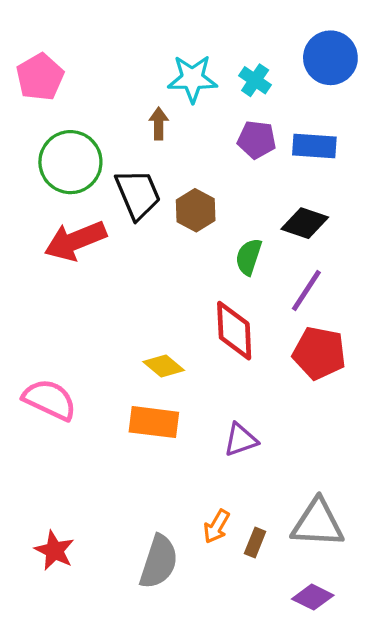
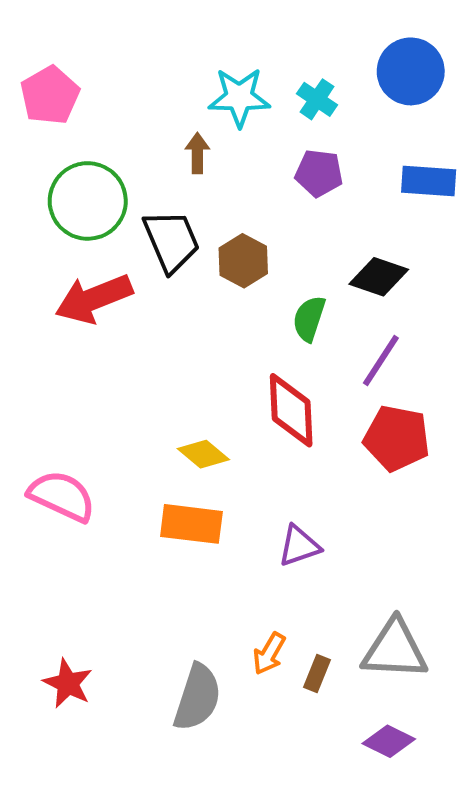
blue rectangle: (314, 146) -> (429, 181), moved

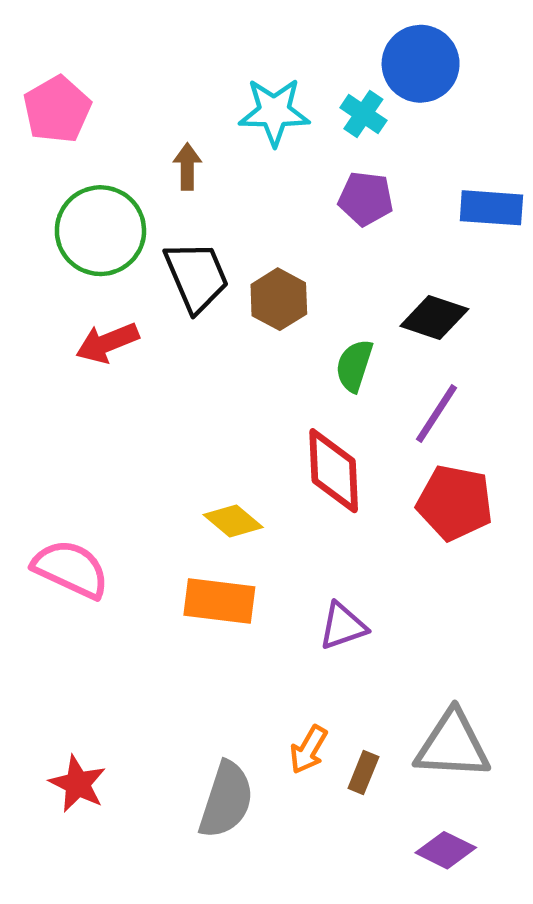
blue circle: (411, 71) -> (421, 64), moved
brown arrow: (197, 153) -> (187, 167), moved
red arrow: (94, 299) -> (107, 343), size x0.7

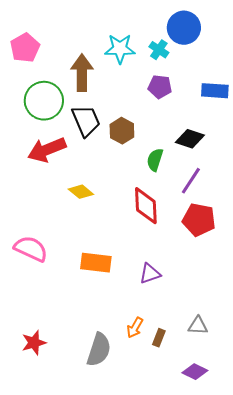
brown arrow: (187, 167) -> (82, 73), size x1.8
red arrow: (107, 343) -> (47, 150), size x1.4
yellow diamond: (233, 521) -> (81, 192), moved
gray triangle: (453, 745) -> (198, 326), size x0.6
red star: (78, 784) -> (34, 343), turned 30

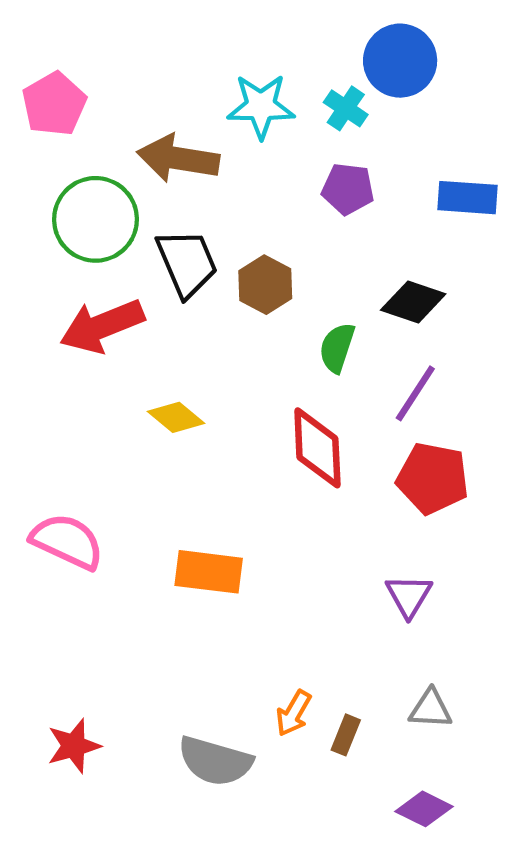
brown arrow: (82, 73) -> (178, 158), turned -81
purple triangle: (150, 274) -> (409, 596), moved, turned -40
gray semicircle: (99, 350) -> (215, 761), turned 88

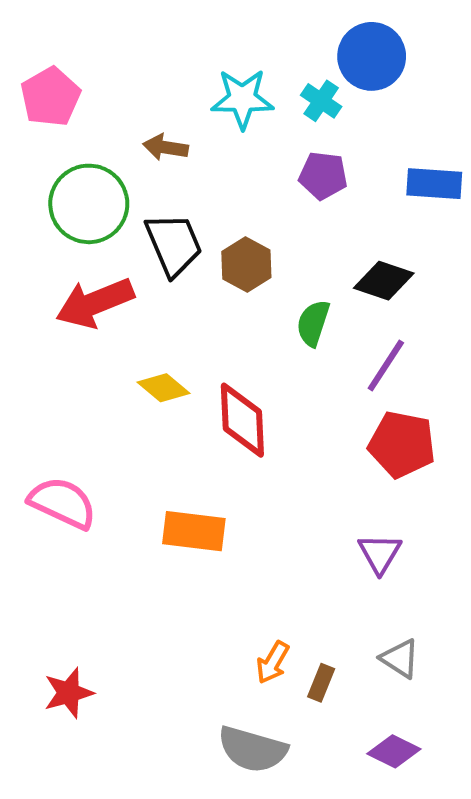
brown arrow: (178, 158) -> (166, 147), size x0.6
red diamond: (317, 448) -> (242, 420), moved
gray triangle: (431, 709) -> (400, 658), turned 30
gray semicircle: (215, 761) -> (252, 749), moved

